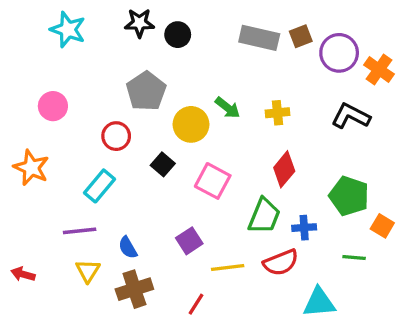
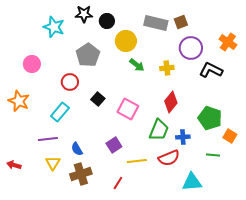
cyan star: (68, 30) -> (54, 27), moved
purple circle: (339, 53) -> (191, 48), moved
yellow circle: (191, 124) -> (126, 41), moved

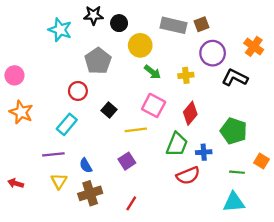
pink circle: (32, 64) -> (14, 75), moved
pink square: (128, 109) -> (154, 105), moved
orange square: (230, 136) -> (262, 161), moved
yellow line: (137, 161) -> (136, 130), moved
cyan triangle: (192, 182) -> (234, 202), moved

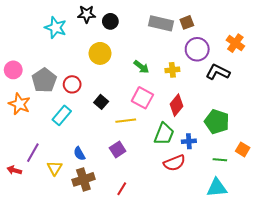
yellow circle: (140, 45) -> (100, 53), moved
gray pentagon: (98, 61) -> (44, 80), moved
purple line: (53, 154) -> (33, 153), moved, turned -54

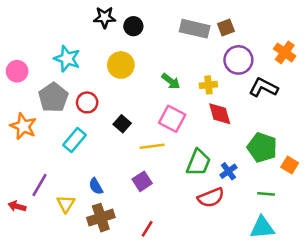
cyan star: (56, 28) -> (67, 59), moved
pink circle: (13, 70) -> (17, 71), moved
red diamond: (176, 105) -> (220, 114), moved, turned -55
blue cross: (189, 141) -> (228, 171), turned -32
orange square: (243, 149) -> (290, 165), moved

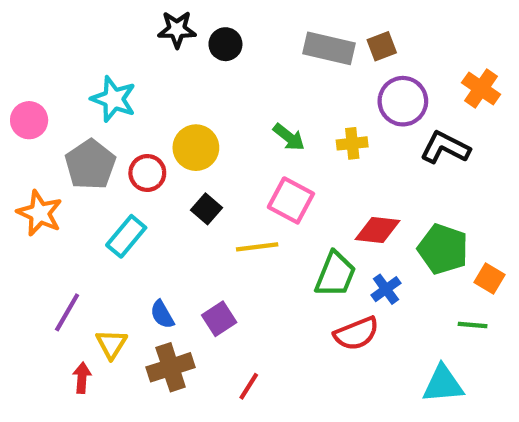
yellow circle: (121, 65) -> (196, 148), moved
red diamond: (220, 114) -> (378, 230), moved, turned -68
purple square: (142, 181) -> (219, 319), moved
green line: (266, 194) -> (473, 325), moved
red arrow: (17, 206) -> (82, 378), moved, turned 78

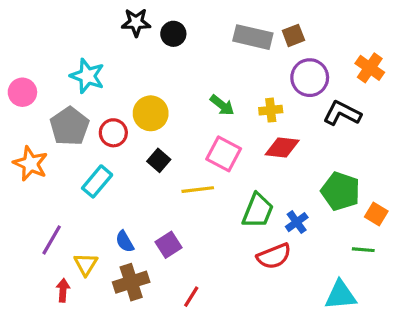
red diamond: (378, 230) -> (282, 147), moved

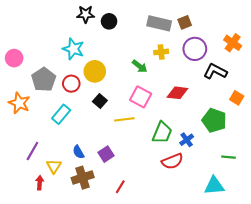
cyan star: (87, 76) -> (73, 49), moved
yellow cross: (271, 110) -> (161, 52), moved
orange square: (376, 214) -> (237, 98), moved

